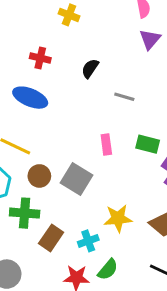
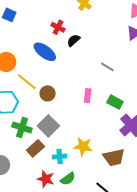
black semicircle: (90, 68) -> (73, 40), moved
brown circle: (39, 176) -> (48, 93), moved
gray square: (77, 179) -> (48, 126), moved

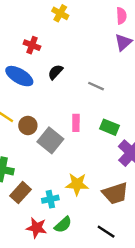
black semicircle: (73, 40) -> (55, 72), moved
gray square: (48, 126) -> (50, 140), moved

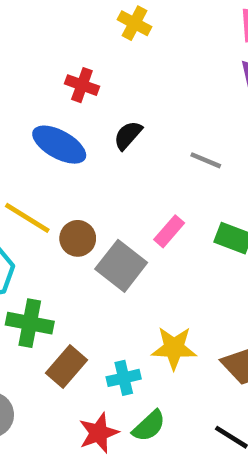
pink rectangle: (76, 123) -> (169, 231), turned 42
red star: (37, 228) -> (99, 433), turned -30

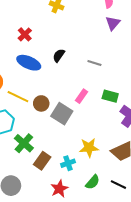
red cross: (82, 85) -> (25, 34), moved, turned 32
green cross: (30, 323) -> (24, 143), turned 36
green semicircle: (149, 426) -> (93, 182), moved

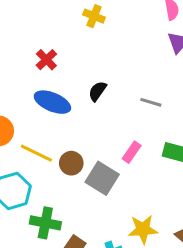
green cross: (24, 143) -> (45, 223), turned -30

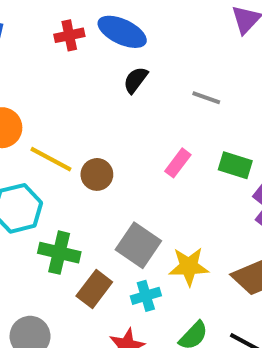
red cross: (46, 60) -> (69, 35), turned 30
blue ellipse: (52, 102) -> (122, 32), moved
gray square: (102, 178) -> (138, 245), moved

